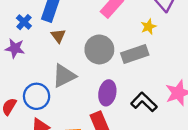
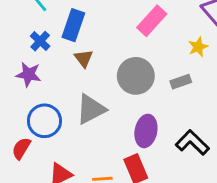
gray rectangle: (135, 54) -> (181, 82), size x0.6
blue circle: (37, 96) -> (44, 121), moved

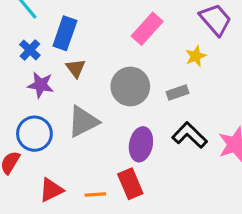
purple star: (29, 74) -> (41, 85), moved
black L-shape: (192, 143) -> (190, 135), moved

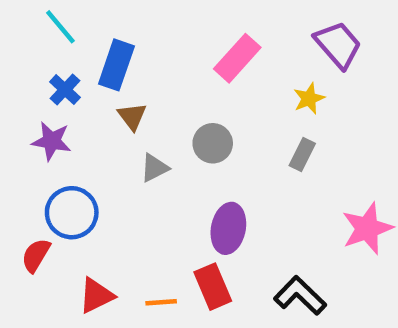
purple star: (41, 85) -> (52, 141), moved
gray circle: (130, 86) -> (213, 143), size x0.7
gray rectangle: (177, 93) -> (302, 154), moved, turned -45
gray triangle: (83, 121) -> (154, 168), moved, size x0.6
black L-shape: (190, 135) -> (300, 296), moved

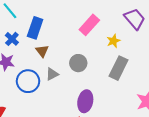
yellow star: (309, 99) -> (113, 41), moved
gray rectangle: (302, 154) -> (118, 68), size x1.6
blue circle: (72, 213) -> (28, 81), moved

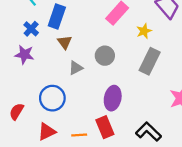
blue circle: (28, 81) -> (52, 98), moved

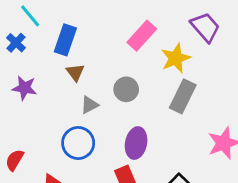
blue cross: (31, 29) -> (16, 43), moved
yellow star: (144, 31) -> (176, 58), size x1.5
blue circle: (52, 98) -> (78, 143), moved

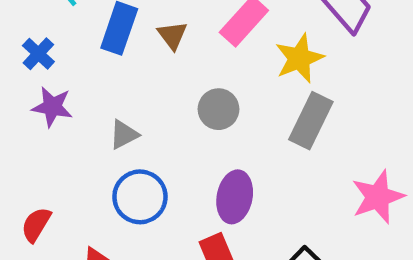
blue cross: (16, 43) -> (38, 54), moved
brown triangle: (75, 72) -> (172, 35), moved
gray triangle: (89, 105) -> (124, 135), moved

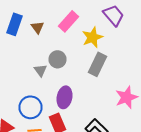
gray triangle: (124, 135) -> (40, 70), moved, turned -40
blue circle: (140, 197) -> (30, 107), moved

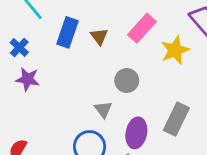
gray rectangle: (98, 64) -> (176, 119), moved
gray triangle: (40, 70) -> (103, 109), moved

